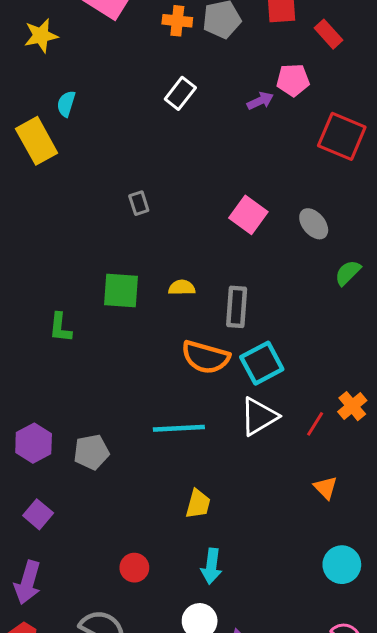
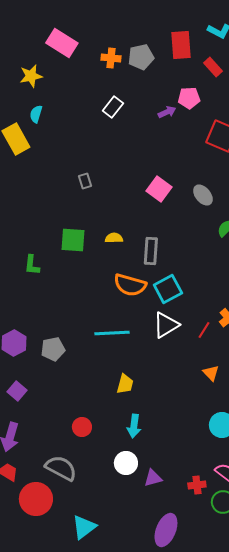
yellow star: (41, 36) -> (31, 76), moved

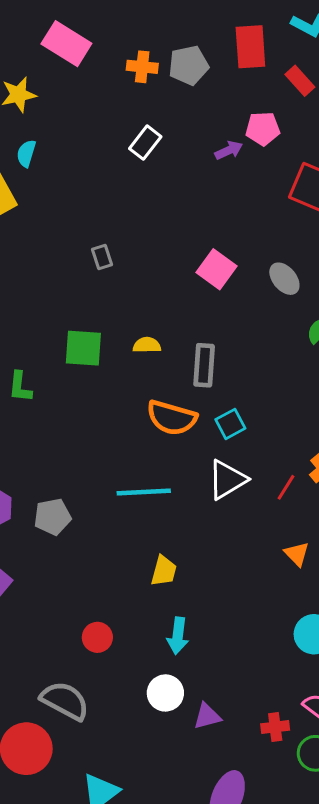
cyan square: (168, 289) -> (230, 424), size x0.7

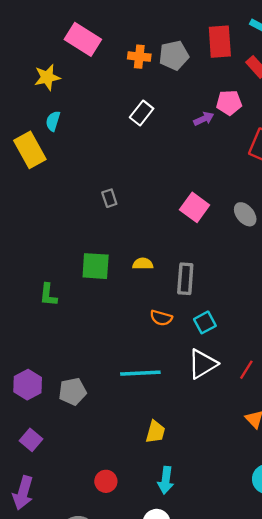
orange semicircle: (172, 418) -> (161, 318), size x0.6

